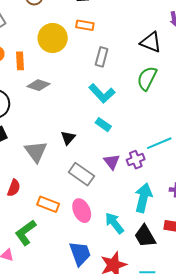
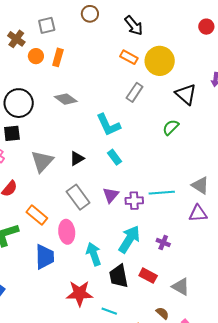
yellow circle: (53, 38) -> (160, 61), moved
orange rectangle: (20, 61) -> (58, 57), moved
green semicircle: (147, 78) -> (171, 127), size x0.7
cyan L-shape: (102, 93) -> (108, 125), moved
blue trapezoid: (80, 253) -> (45, 257), moved

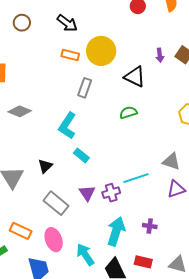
cyan L-shape: (108, 125) -> (67, 126), turned 72
green semicircle: (171, 127) -> (128, 113), turned 42

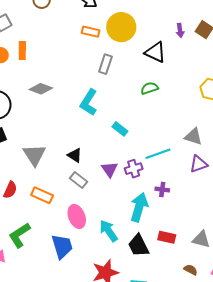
cyan rectangle: (81, 155) -> (120, 129), moved
black triangle: (45, 166) -> (75, 155), moved, turned -42
gray rectangle: (56, 203) -> (79, 180), size x0.7
purple cross: (150, 226) -> (162, 189), moved
orange rectangle: (21, 231) -> (42, 195), moved

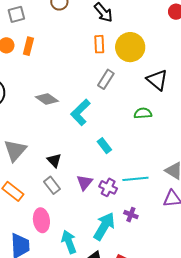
orange rectangle: (91, 32) -> (99, 44), turned 60
gray diamond: (41, 89) -> (47, 99), moved
purple cross: (134, 169) -> (108, 187), turned 30

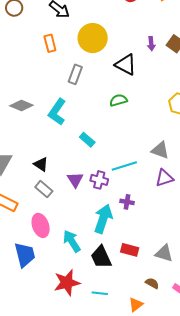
orange rectangle: (99, 44) -> (50, 43), moved

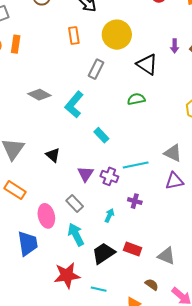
gray rectangle: (44, 189) -> (75, 204), moved
cyan arrow: (103, 219) -> (109, 215), size x0.5
black trapezoid: (101, 257) -> (103, 253), turned 75

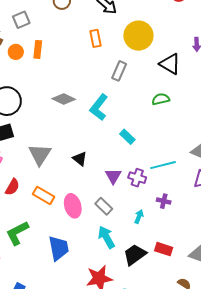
pink ellipse: (46, 216) -> (73, 206), moved

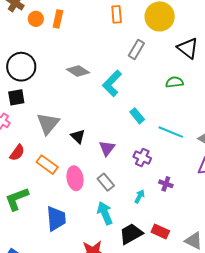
black triangle: (80, 159) -> (78, 136), moved
cyan line: (163, 165) -> (171, 132), moved, turned 30
purple triangle: (113, 176) -> (107, 148), moved

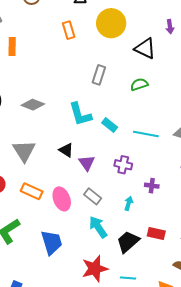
gray rectangle: (136, 49) -> (99, 75), moved
gray diamond: (78, 71) -> (33, 105), moved
cyan L-shape: (112, 83) -> (80, 114), moved, turned -48
black triangle: (78, 136) -> (66, 150), moved

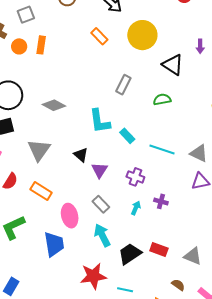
orange rectangle: (69, 30) -> (99, 36), turned -36
pink ellipse: (62, 199) -> (70, 216), moved
cyan arrow: (129, 203) -> (136, 208), moved

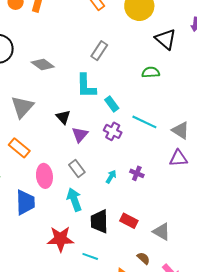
gray rectangle: (123, 85) -> (99, 51), moved
purple cross: (135, 177) -> (113, 131), moved
black trapezoid: (130, 254) -> (99, 221), turned -65

